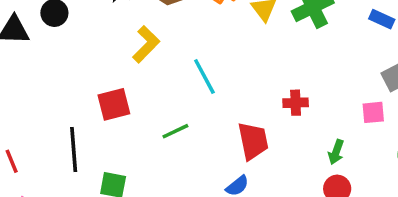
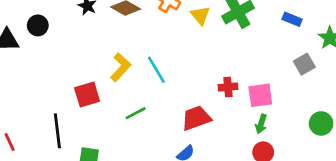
yellow L-shape: (146, 44) -> (121, 67), moved
pink square: (373, 112) -> (260, 95), moved, size x1.4
red trapezoid: (253, 141) -> (196, 118), turned -96

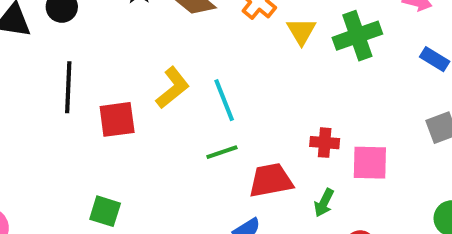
green line: (136, 113) -> (222, 152), moved
green arrow: (261, 124) -> (324, 203), moved
black line: (57, 131) -> (68, 87), moved

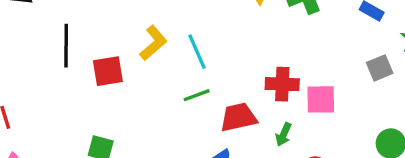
red cross: (325, 143) -> (282, 84), size x1.4

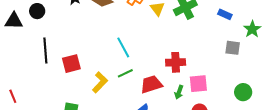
yellow L-shape: (153, 43) -> (100, 82), moved
gray square: (380, 68) -> (233, 48), turned 35
pink square: (321, 99) -> (198, 84), moved

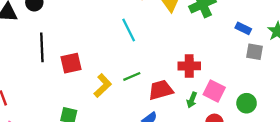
blue rectangle: (225, 14) -> (243, 28), moved
cyan line: (123, 47) -> (129, 30), moved
pink square: (198, 84) -> (214, 91), turned 30
green circle: (243, 92) -> (247, 103), moved

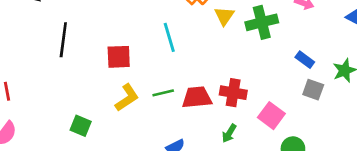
red square: (71, 63) -> (119, 57), moved
red trapezoid: (161, 90) -> (197, 97), moved
pink square: (214, 91) -> (271, 116), moved

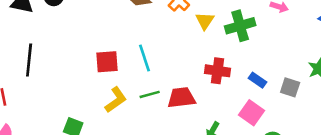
cyan line: (169, 37) -> (145, 58), moved
black line: (63, 40) -> (29, 60), moved
blue rectangle: (305, 60) -> (257, 80), moved
red cross: (233, 93) -> (217, 71), moved

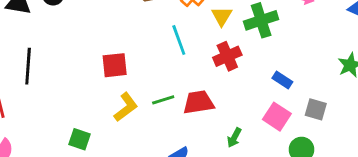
cyan line: (145, 58) -> (179, 40), moved
red cross: (217, 71) -> (227, 56), moved, turned -30
gray square: (290, 87) -> (316, 109), moved

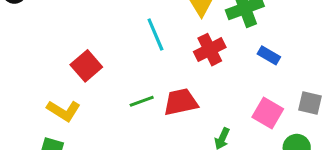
red square: (115, 65) -> (86, 66), turned -32
blue rectangle: (282, 80) -> (269, 55), moved
yellow L-shape: (126, 107) -> (64, 111), moved, turned 72

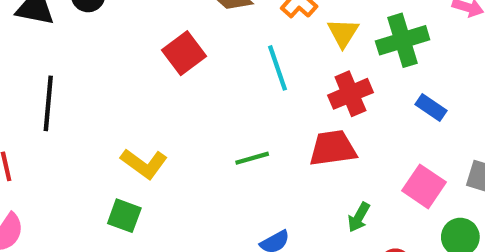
red square: (86, 66) -> (184, 53), moved
red trapezoid: (181, 102) -> (333, 148), moved

